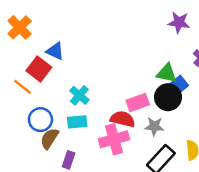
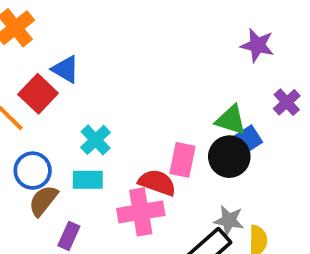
pink rectangle: (138, 102) -> (183, 160), turned -65
gray star: (154, 126) -> (229, 220), moved

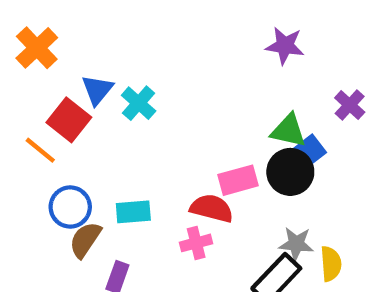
purple star: (257, 45) -> (285, 46), moved
blue triangle: (66, 69) -> (97, 90), turned 44
cyan cross: (96, 140) -> (139, 103), moved
pink rectangle: (183, 160) -> (238, 180), turned 68
pink cross: (141, 212) -> (196, 243), size x0.6

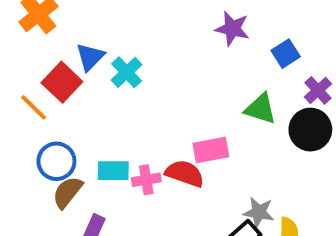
purple star: (285, 46) -> (232, 29), moved
blue square: (310, 150) -> (286, 54), moved
black circle: (290, 172) -> (310, 130), moved
pink cross: (196, 243) -> (146, 180), moved

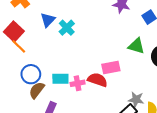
red square: (62, 82) -> (14, 31), moved

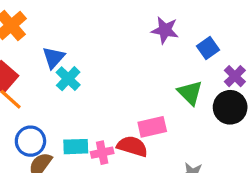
cyan cross: (67, 28) -> (68, 79), moved
green triangle: (136, 46) -> (190, 93), turned 30

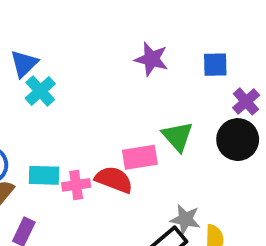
purple star: (165, 30) -> (151, 59), moved
blue square: (208, 48) -> (215, 65), turned 30
green triangle: (190, 93) -> (178, 136), moved

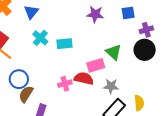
blue triangle: (24, 64) -> (31, 12), moved
purple cross: (246, 101) -> (146, 30), turned 32
cyan rectangle: (44, 175) -> (64, 44), moved
gray star: (185, 219) -> (111, 86), moved

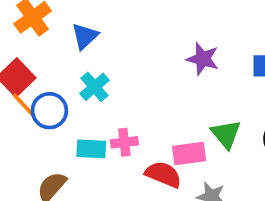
cyan rectangle: (64, 44) -> (91, 149), moved
blue circle: (19, 79) -> (49, 111), moved
pink cross: (65, 84) -> (124, 142), moved

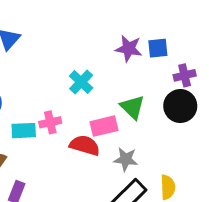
purple star: (203, 59) -> (129, 48), moved
cyan cross: (94, 87) -> (81, 82), moved

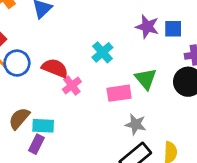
pink cross: (50, 122) -> (72, 85), turned -30
cyan rectangle: (24, 131) -> (43, 126), moved
red semicircle: (85, 145) -> (55, 68), moved

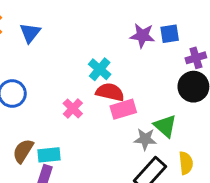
red semicircle: (55, 68) -> (110, 92), moved
green triangle: (146, 79) -> (165, 126), moved

